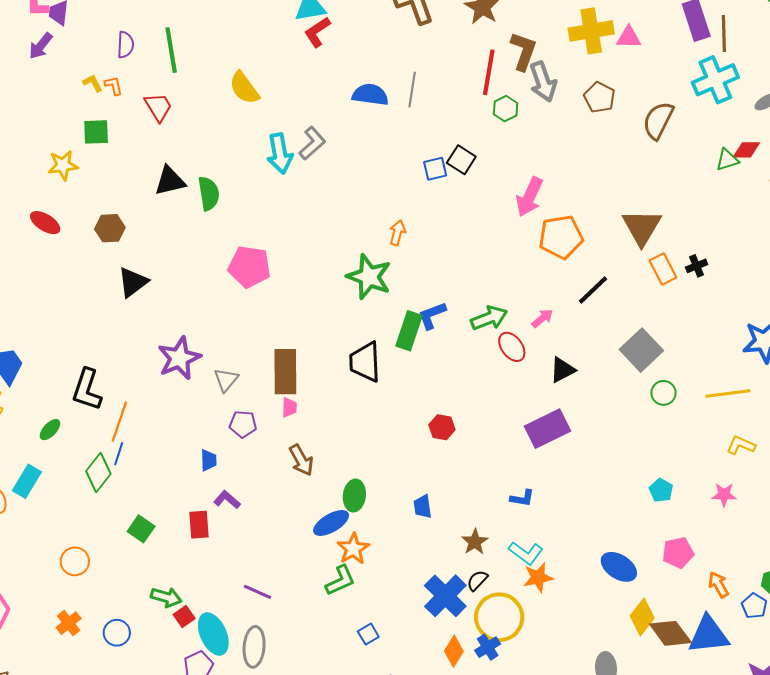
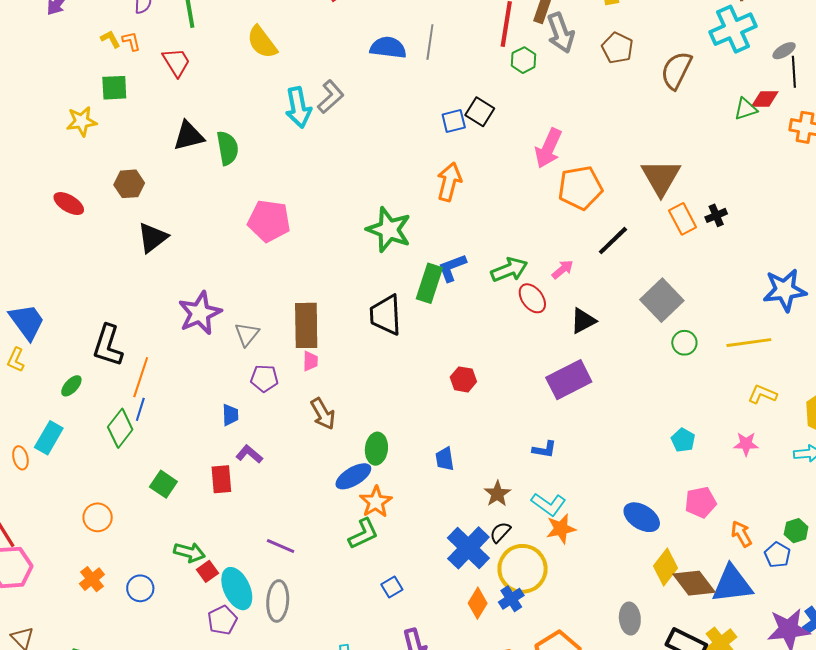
red ellipse: (45, 223) -> (69, 204), moved
orange arrow: (397, 233) -> (449, 182), moved, size x1.5

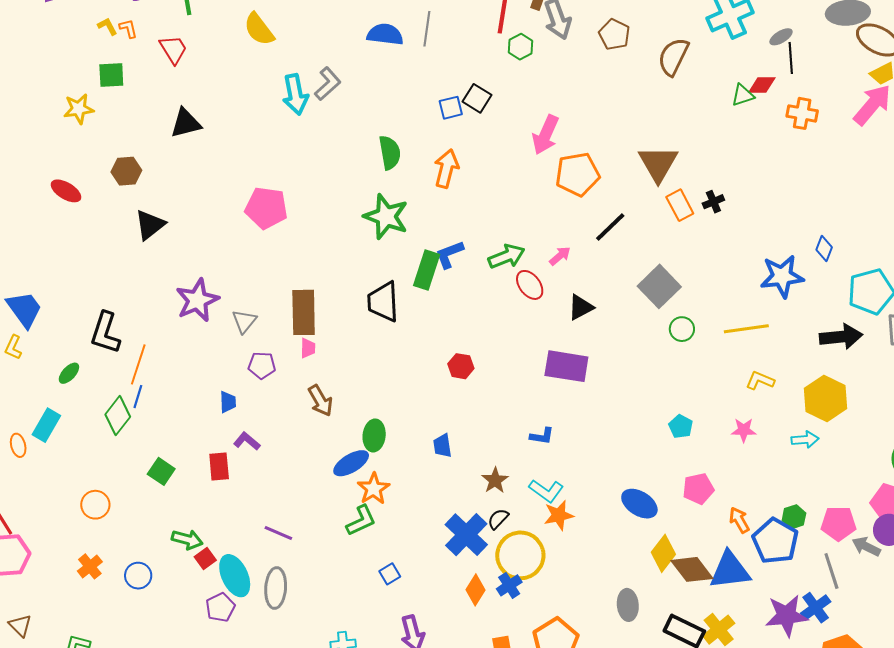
green semicircle: (228, 148) -> (390, 153), moved
purple rectangle: (569, 380) -> (566, 366), turned 36
blue pentagon: (777, 555) -> (775, 541), size x1.8

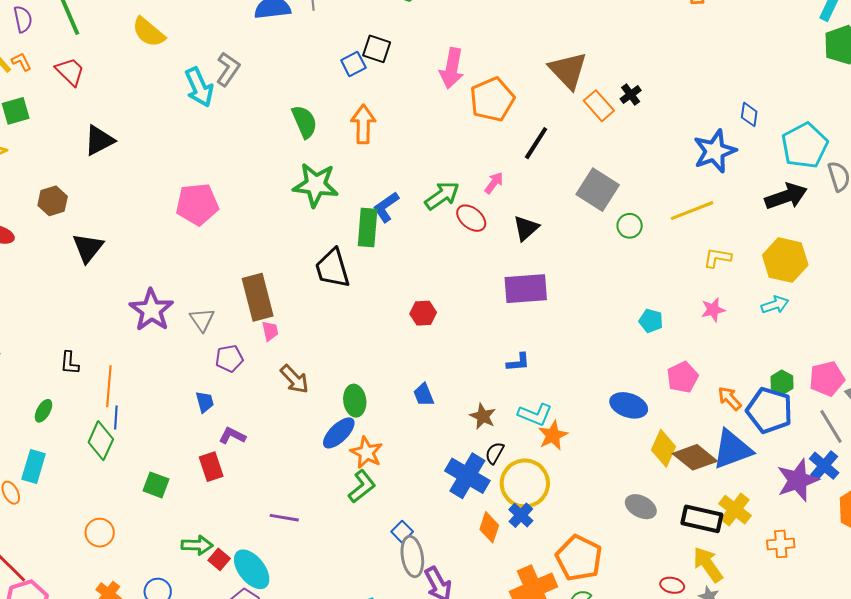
black L-shape: (105, 333) -> (70, 363), size x0.6
gray ellipse: (276, 588) -> (412, 556), moved
gray ellipse: (628, 605) -> (641, 507), turned -44

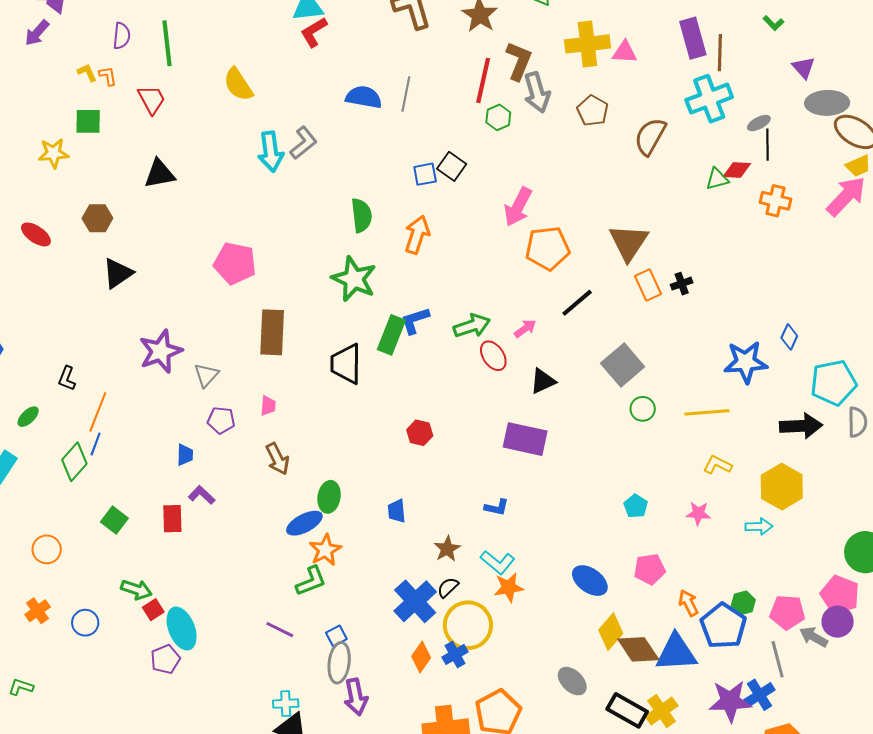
brown rectangle: (258, 297) -> (272, 332), moved
purple line: (284, 518) -> (280, 630), moved

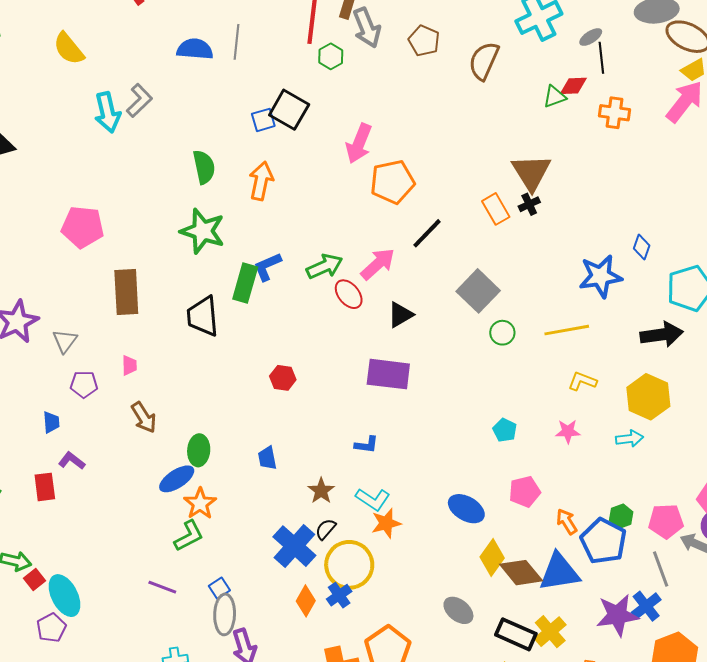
black square: (452, 166) -> (289, 110), size x1.4
brown triangle: (629, 242) -> (531, 172), moved
pink arrow: (525, 329) -> (378, 264), size x1.6

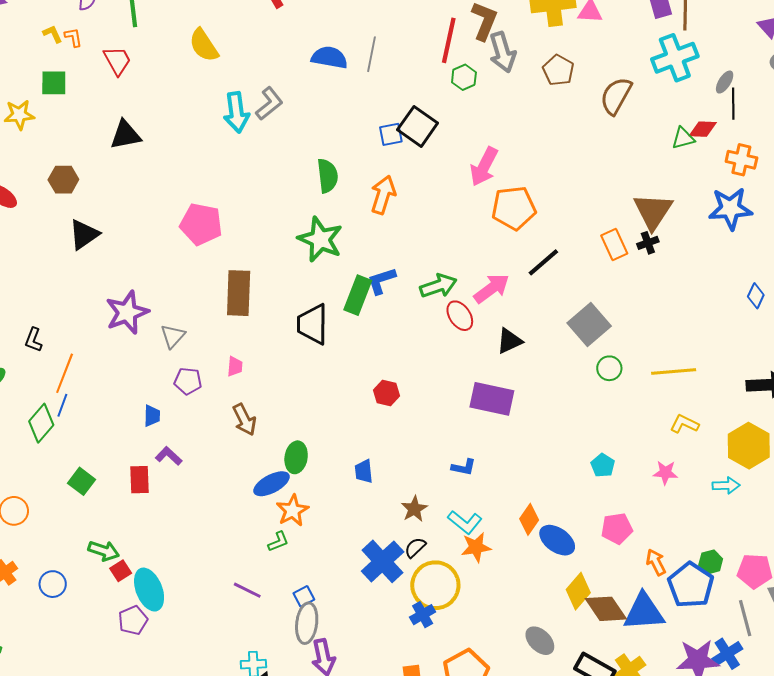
gray ellipse: (591, 37) -> (725, 82), turned -30
blue star: (600, 276) -> (730, 209), moved
green L-shape: (189, 536) -> (278, 542), size x0.7
orange diamond: (306, 601) -> (529, 519), moved

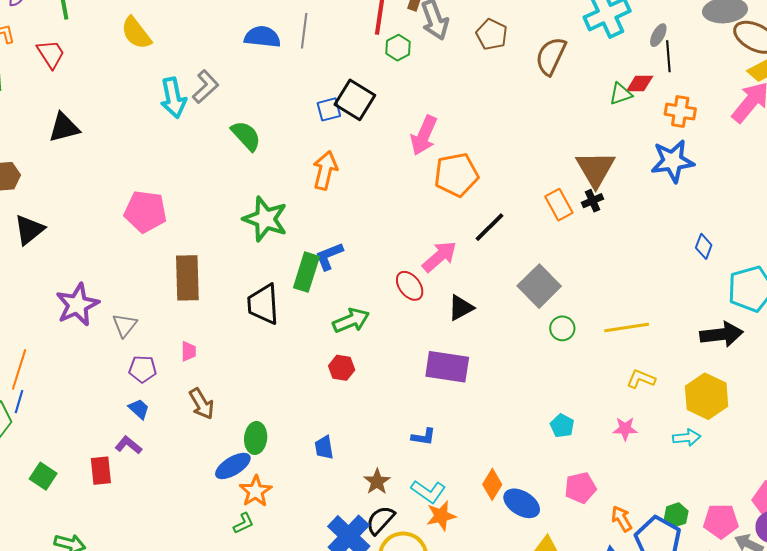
green semicircle: (327, 176) -> (246, 136), moved, turned -32
green arrow: (438, 286) -> (351, 320), moved
blue trapezoid: (152, 416) -> (139, 409), moved, turned -45
black semicircle: (415, 548) -> (380, 520), size x1.4

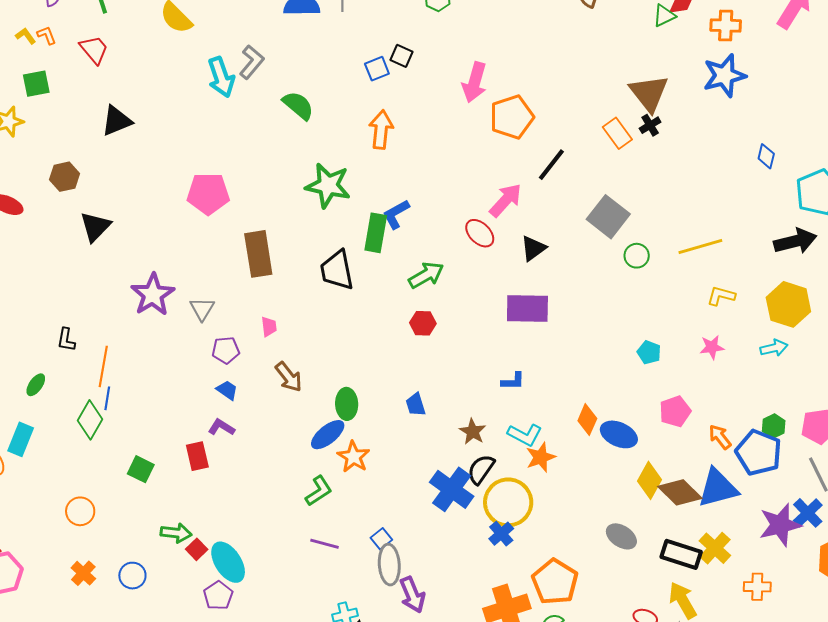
black square: (355, 100) -> (402, 56), size x0.6
green L-shape: (244, 523) -> (319, 491), moved, size x1.4

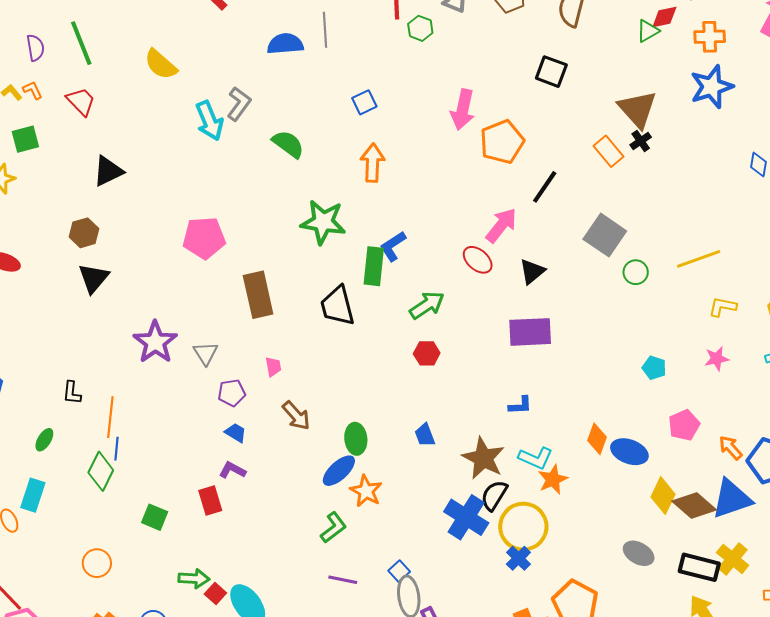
black square: (402, 56) -> (551, 72), moved, size x1.4
brown hexagon: (65, 177) -> (84, 233), moved
brown star: (473, 432) -> (483, 458), size x1.6

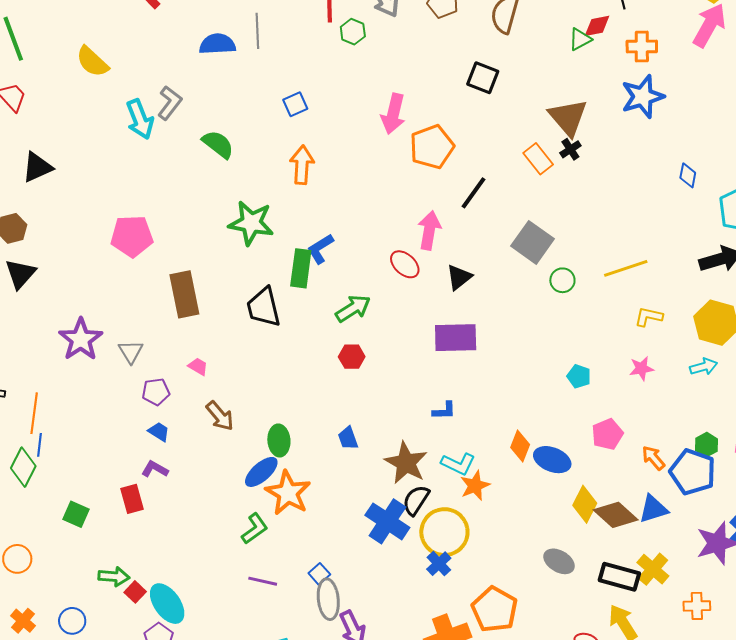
pink arrow: (501, 225) -> (429, 230), turned -30
pink trapezoid: (273, 367) -> (198, 366), turned -50
orange star: (366, 491) -> (288, 493), size x1.4
blue triangle: (732, 499) -> (653, 509), size x0.7

